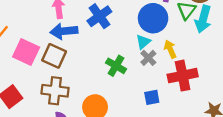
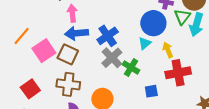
blue cross: (99, 16) -> (108, 36), moved
pink square: (26, 52) -> (44, 51), turned 30
gray cross: (148, 58) -> (112, 58), moved, size x1.5
green cross: (116, 66) -> (131, 67), moved

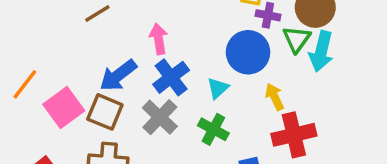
pink arrow: (72, 13) -> (159, 39), moved
blue arrow: (77, 33) -> (118, 75), turned -30
cyan triangle: (145, 43) -> (218, 88), moved
gray cross: (112, 58) -> (160, 117), moved

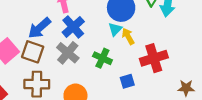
cyan triangle: (218, 88) -> (115, 29), moved
yellow arrow: (275, 97) -> (128, 36), moved

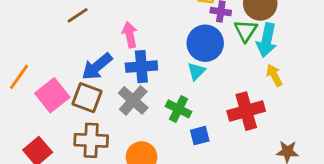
blue cross: (73, 27) -> (141, 67), turned 35
yellow arrow: (128, 36) -> (274, 75), moved
blue square: (127, 81) -> (200, 136), moved

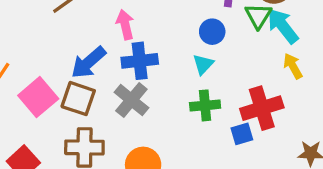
cyan arrow: (267, 40) -> (283, 26), turned 132
blue circle: (205, 43) -> (212, 32), size x0.6
green cross: (179, 109) -> (205, 105), moved, turned -30
blue square: (200, 136) -> (242, 134), moved

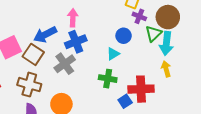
cyan arrow: (283, 26) -> (166, 43), turned -150
blue cross: (140, 61) -> (76, 42), turned -30
blue square: (242, 134) -> (125, 101), turned -32

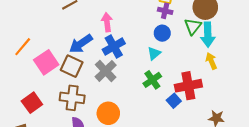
purple cross: (139, 16) -> (165, 11), moved
green cross: (108, 79) -> (152, 80), turned -36

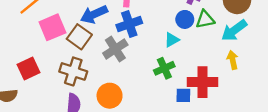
green triangle: (193, 26) -> (205, 19), moved, turned 30
cyan arrow: (208, 35) -> (234, 30), turned 45
blue square: (174, 101) -> (183, 95), turned 32

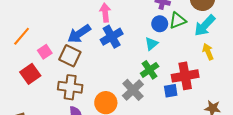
pink square: (52, 27) -> (45, 52), size x0.6
gray cross: (115, 49) -> (133, 90), moved
red square: (29, 68) -> (30, 74), moved

